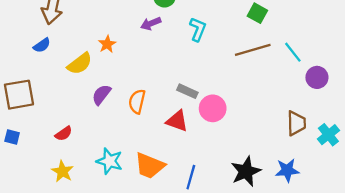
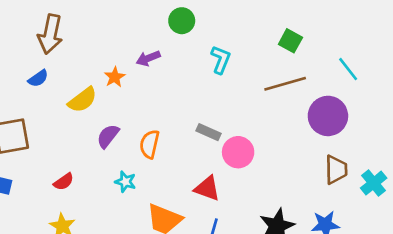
purple arrow: (151, 24) -> (148, 58), moved
cyan line: (293, 52) -> (348, 69), moved
purple circle: (317, 77) -> (328, 116), moved, size x1.5
red triangle: (177, 121) -> (207, 188), moved
cyan star: (109, 161) -> (125, 182), moved, size x0.7

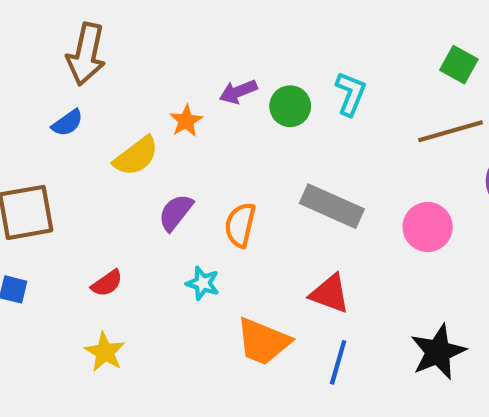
green circle: (182, 21) -> (290, 106), moved
gray rectangle: (209, 132) -> (332, 206), size x1.6
pink circle: (238, 152) -> (428, 227), moved

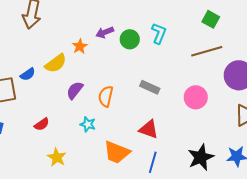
blue semicircle: (67, 123) -> (28, 74), moved
gray rectangle: (332, 206) -> (150, 87), size x0.7
yellow star: (105, 352) -> (57, 157), moved

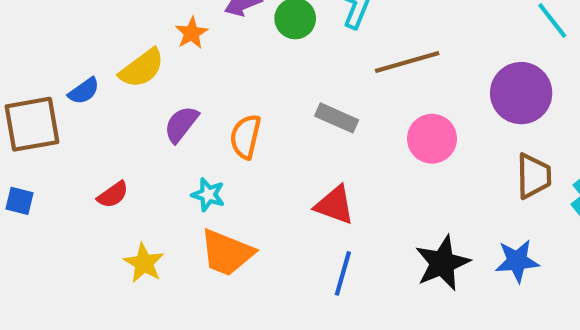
brown line: (207, 51) -> (407, 62), moved
orange trapezoid: (117, 152) -> (227, 253), moved

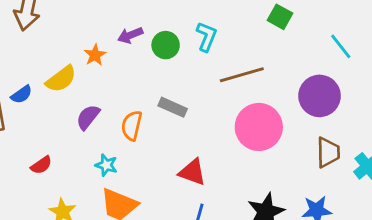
gray rectangle: (337, 118) -> (173, 107), moved
pink circle: (432, 139) -> (259, 127), size x1.4

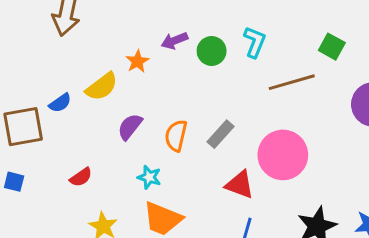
green square: (280, 17) -> (332, 47), moved
gray rectangle: (173, 107) -> (220, 134), moved, turned -72
pink circle: (259, 127) -> (283, 155), moved

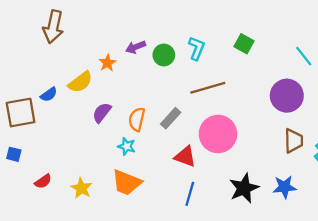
green square: (332, 47) -> (244, 44), moved
brown line: (292, 82) -> (208, 88), moved
red semicircle: (81, 177) -> (43, 181), moved
cyan star: (149, 177) -> (127, 146), moved

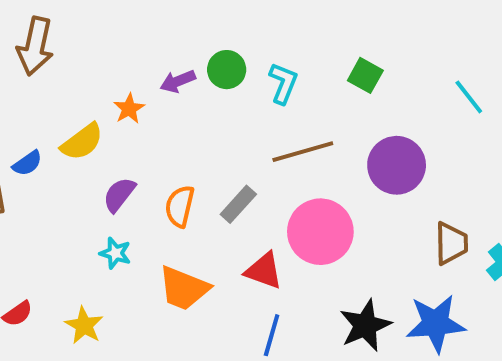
green circle: (164, 55) -> (227, 70), moved
purple circle: (287, 96) -> (397, 165), moved
cyan star: (127, 146) -> (115, 253), moved
orange trapezoid: (127, 182) -> (184, 288), moved
blue star: (285, 187) -> (436, 323), size x1.4

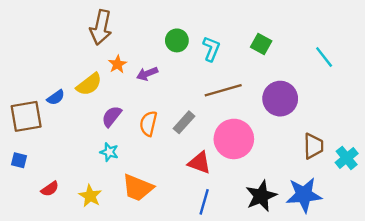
brown arrow: (35, 46) -> (101, 27), moved
purple arrow: (178, 81) -> (147, 74), moved
orange trapezoid: (184, 288) -> (138, 188), moved

